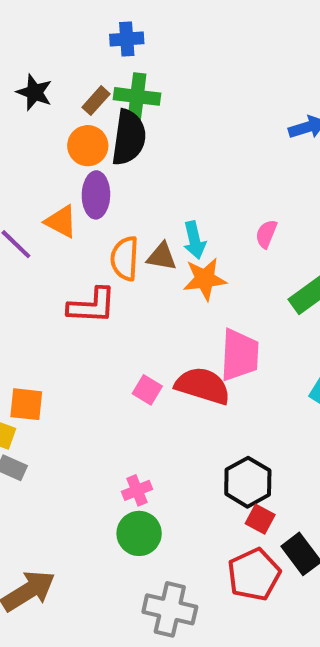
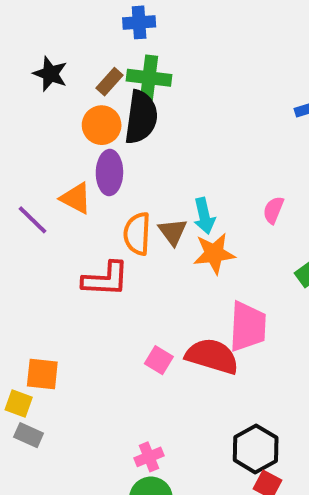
brown triangle: (162, 256) -> (173, 232), turned 44

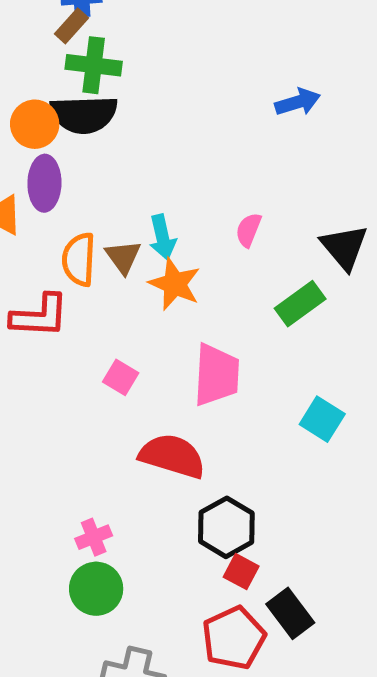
brown rectangle: (109, 82) -> (72, 26), moved
black semicircle: (141, 117) -> (84, 114), turned 80
orange star: (214, 253) -> (175, 284), turned 30
red semicircle: (212, 356) -> (172, 456), moved
pink square: (159, 360) -> (121, 377), moved

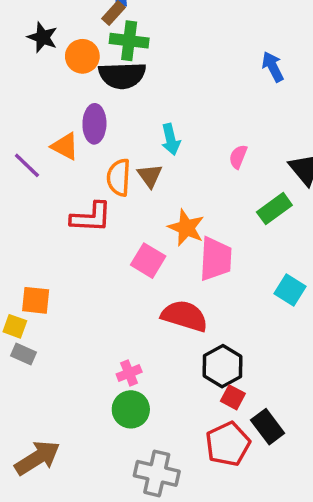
blue arrow: (298, 102) -> (273, 67), turned -100
orange circle: (35, 124) -> (82, 56), moved
cyan arrow: (162, 237) -> (171, 139), moved
orange star: (175, 284) -> (186, 228), moved
pink square: (121, 377) -> (148, 261), size x1.4

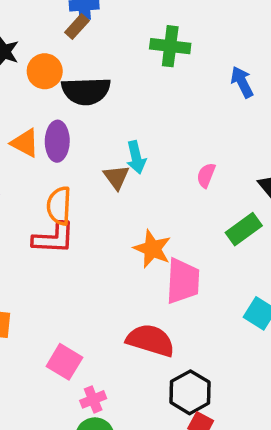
green cross: (129, 41) -> (170, 46), moved
orange triangle: (65, 146) -> (25, 143), moved
brown triangle: (150, 176) -> (116, 177), moved
orange semicircle: (119, 177) -> (59, 206), moved
pink square: (148, 261) -> (64, 362), moved

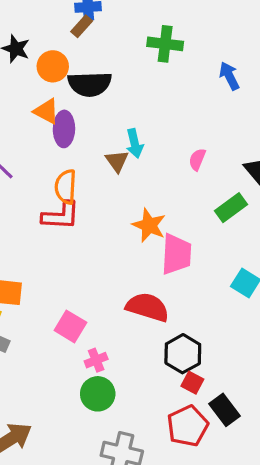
orange triangle: (25, 143) -> (46, 111), moved

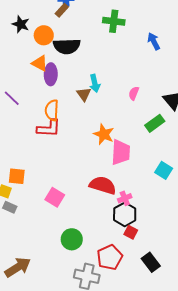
pink cross: (96, 360) -> (125, 198), moved
black rectangle: (225, 410) -> (151, 262), moved
red pentagon: (188, 426) -> (110, 257), moved

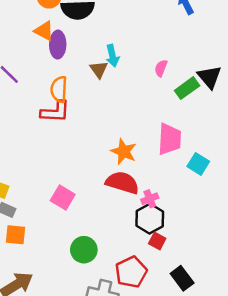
green rectangle: (155, 123) -> (187, 88), moved
orange star: (104, 134) -> (124, 151), moved
pink trapezoid: (121, 152) -> (170, 139), moved
orange square: (17, 176) -> (15, 235), moved

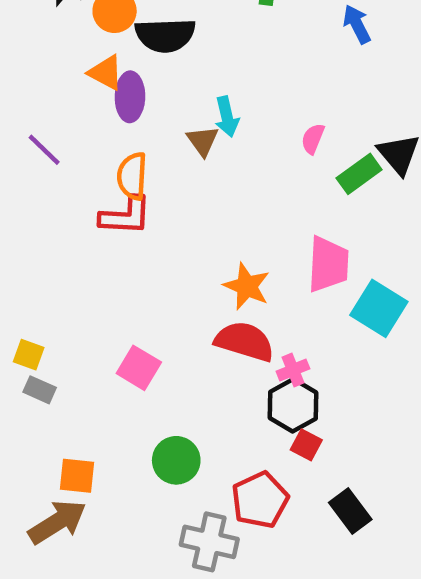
cyan square: (198, 164) -> (379, 308), size x1.4
orange square: (15, 235) -> (77, 476), moved

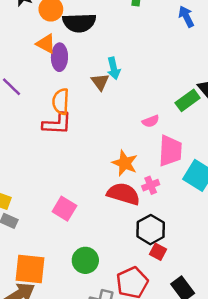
pink semicircle: (313, 139) -> (151, 121), moved, turned -133
pink cross: (293, 370) -> (151, 185), moved
orange square: (77, 476) -> (30, 269), size x1.5

